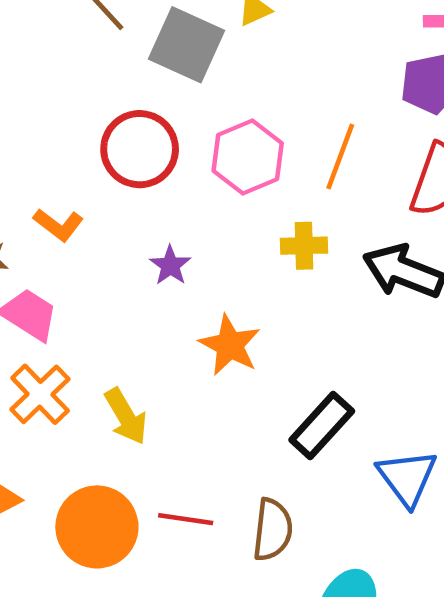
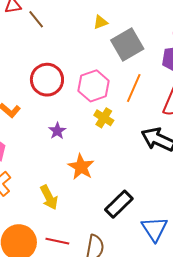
gray square: (186, 45) -> (127, 45), moved, turned 32
yellow cross: (304, 246) -> (104, 118), moved, turned 30
yellow arrow: (126, 416) -> (49, 197), moved

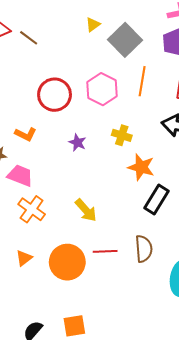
yellow cross: (104, 118) -> (122, 135), moved
orange star: (81, 167) -> (141, 167), moved

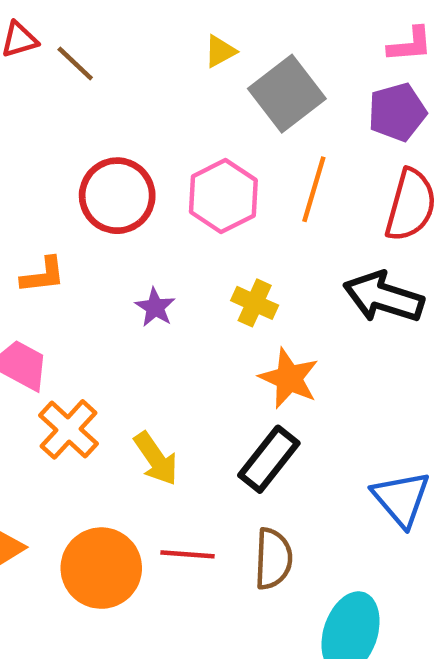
orange L-shape: (26, 134) -> (43, 275), turned -40
black rectangle: (156, 199) -> (269, 459), moved
orange cross: (32, 209) -> (69, 429), moved

